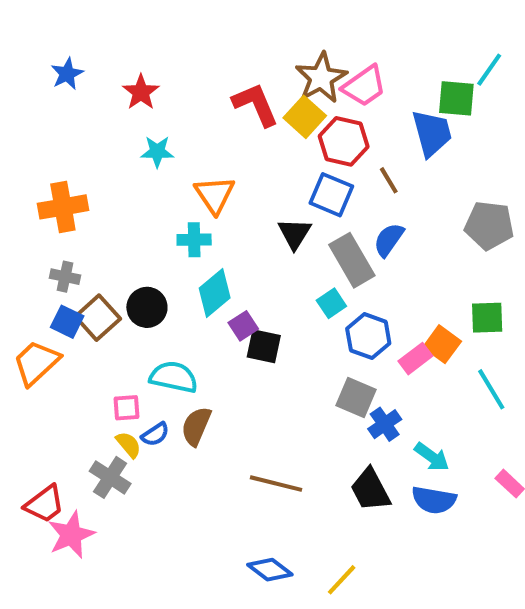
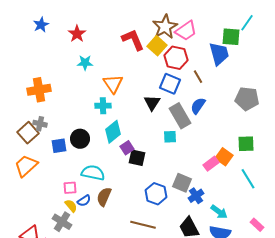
cyan square: (331, 303) -> (170, 137), turned 32
brown square: (98, 318) -> (28, 133), moved
blue square: (67, 322) -> (59, 146), moved, turned -35
blue hexagon: (368, 336) -> (156, 194), moved

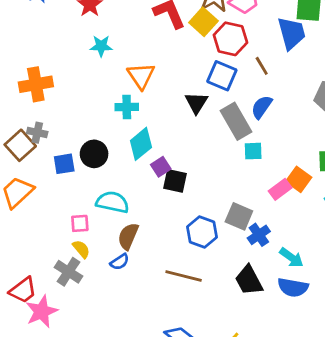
cyan square: (170, 137) -> (253, 151), moved
blue semicircle: (84, 201) -> (120, 262), moved

